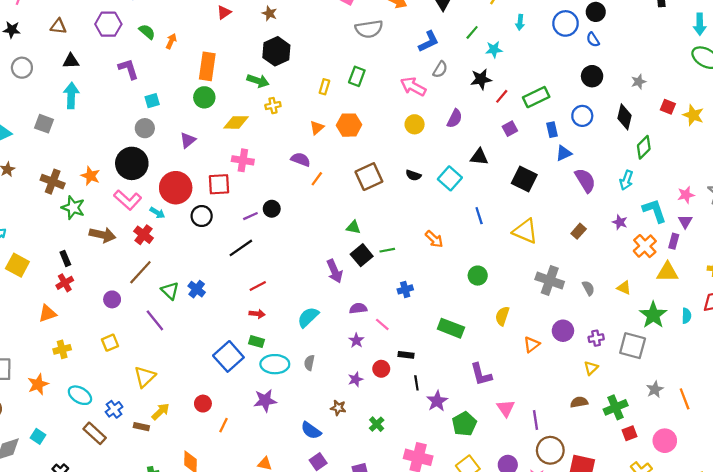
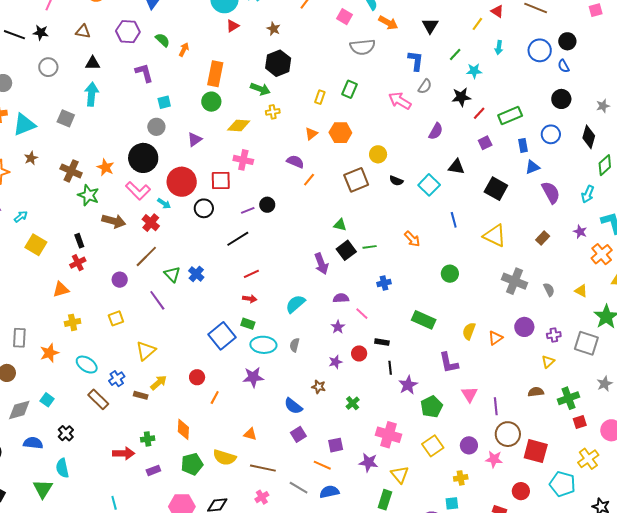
blue L-shape: (429, 41) -> (416, 61), turned -60
yellow circle: (415, 124) -> (378, 154), moved
yellow semicircle: (502, 316) -> (469, 331), moved

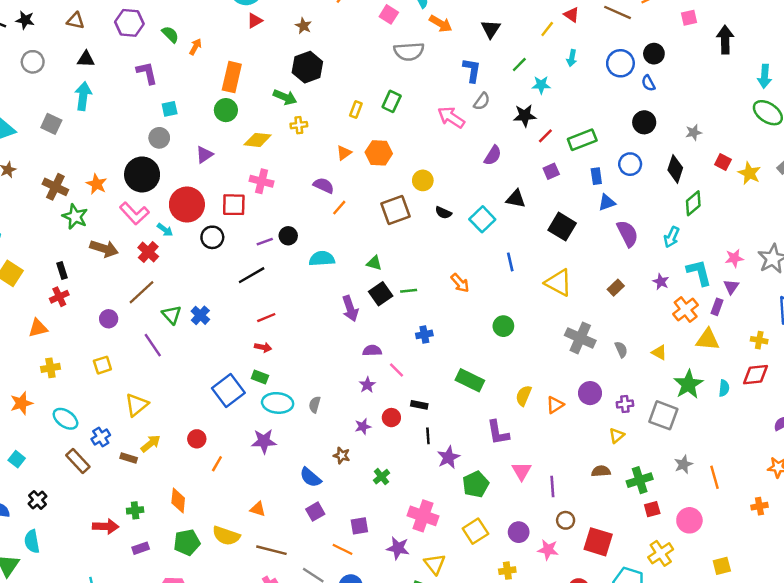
cyan semicircle: (295, 304) -> (322, 259), moved, turned 35
brown circle: (508, 434) -> (566, 520), size x0.6

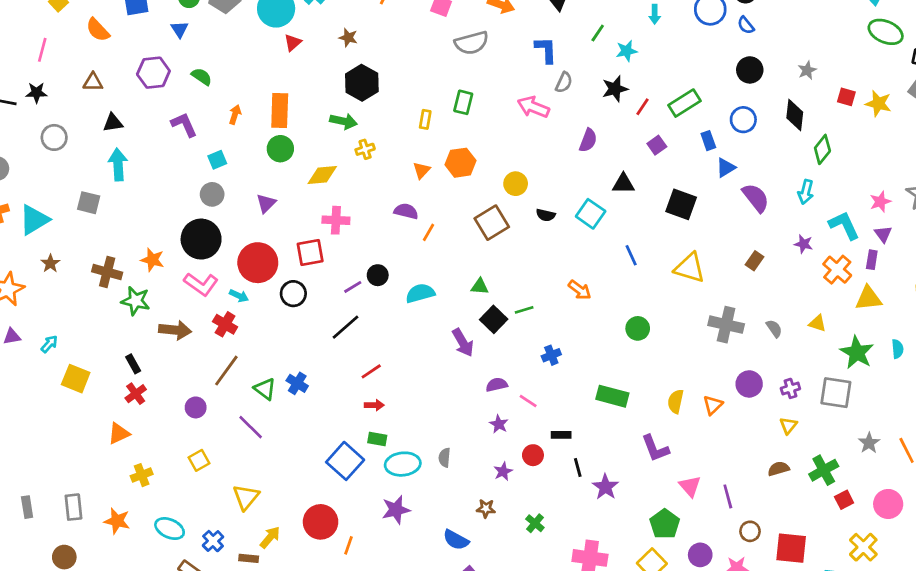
orange arrow: (195, 47) -> (235, 115), moved
orange star: (21, 403) -> (117, 521), turned -30
red circle: (197, 439) -> (321, 522), size x1.6
green pentagon: (476, 484) -> (665, 524), moved

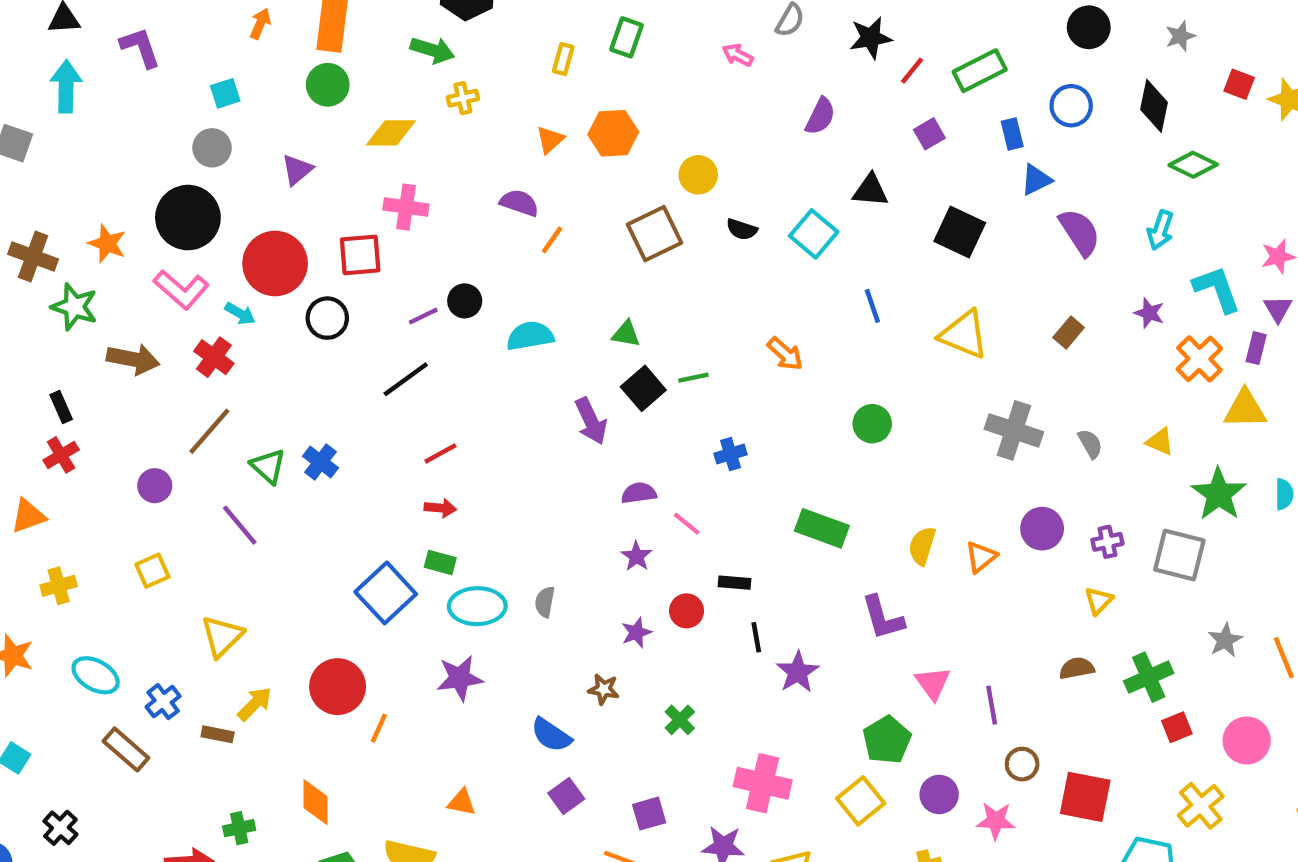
pink arrow: (533, 107) -> (738, 55), size x0.6
purple L-shape: (184, 125) -> (140, 47), moved
green diamond: (822, 149) -> (1193, 165), turned 72

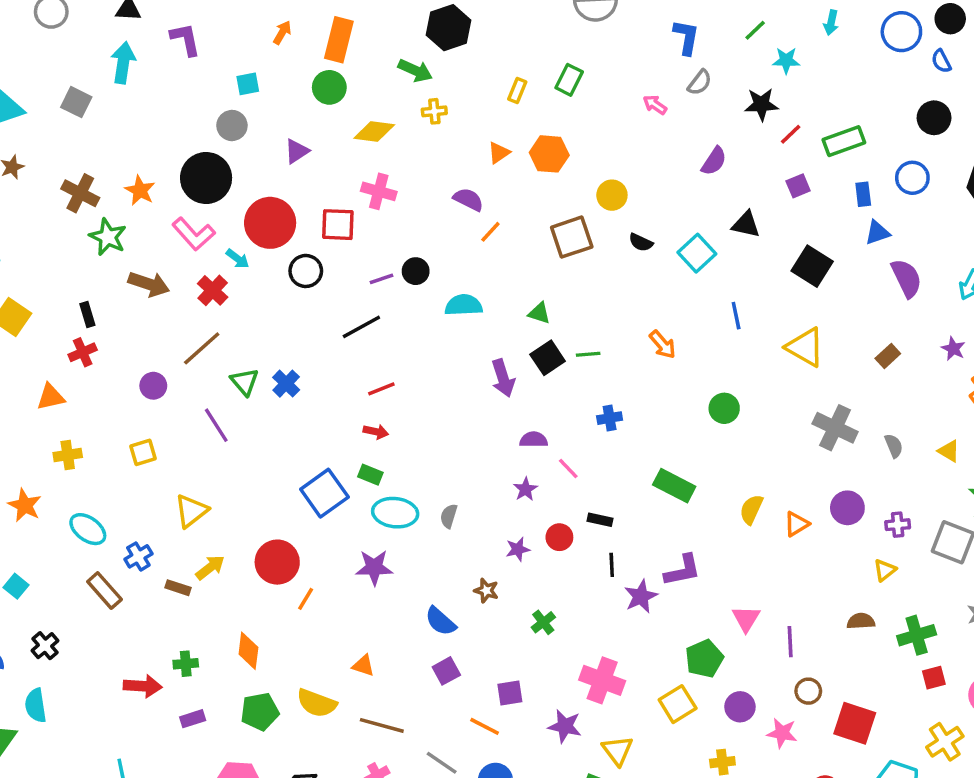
purple L-shape: (883, 618) -> (682, 570), moved, turned -93

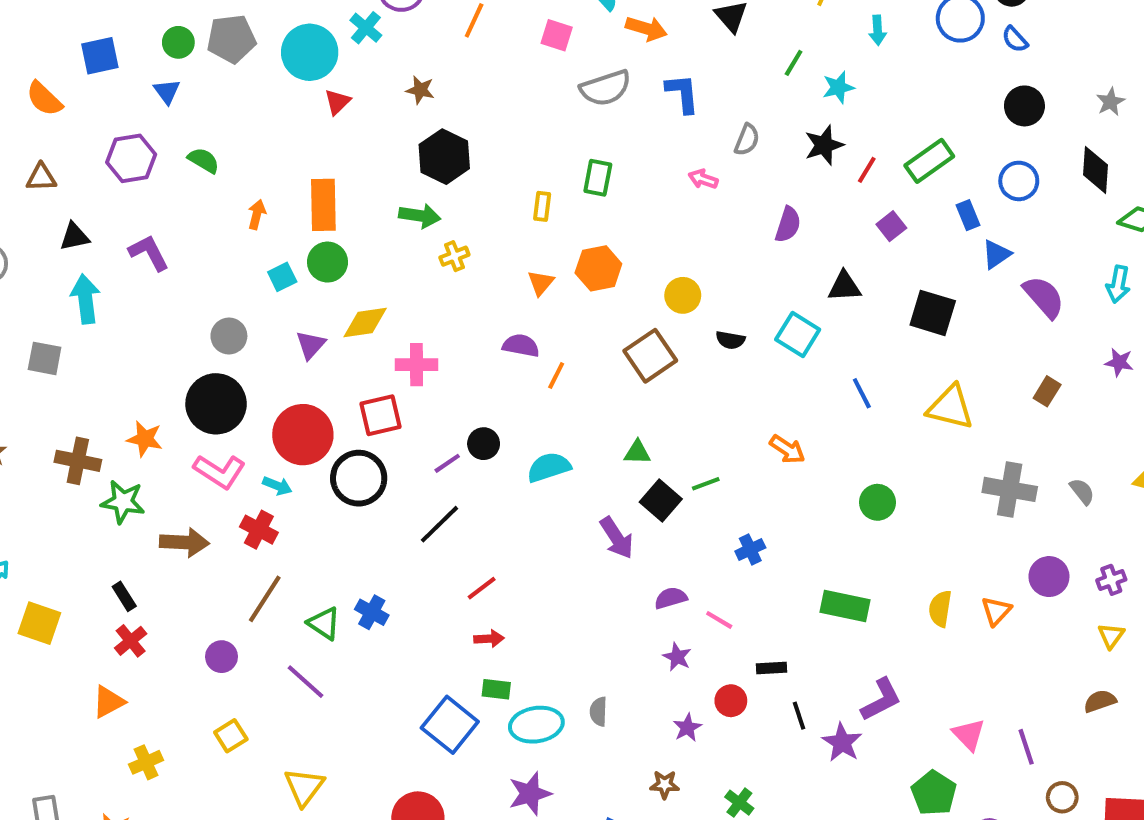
blue L-shape: (686, 37) -> (683, 93), moved
cyan square: (248, 84) -> (282, 277), moved
yellow diamond: (374, 132) -> (365, 323), moved
black circle: (306, 271) -> (359, 478), size x1.4

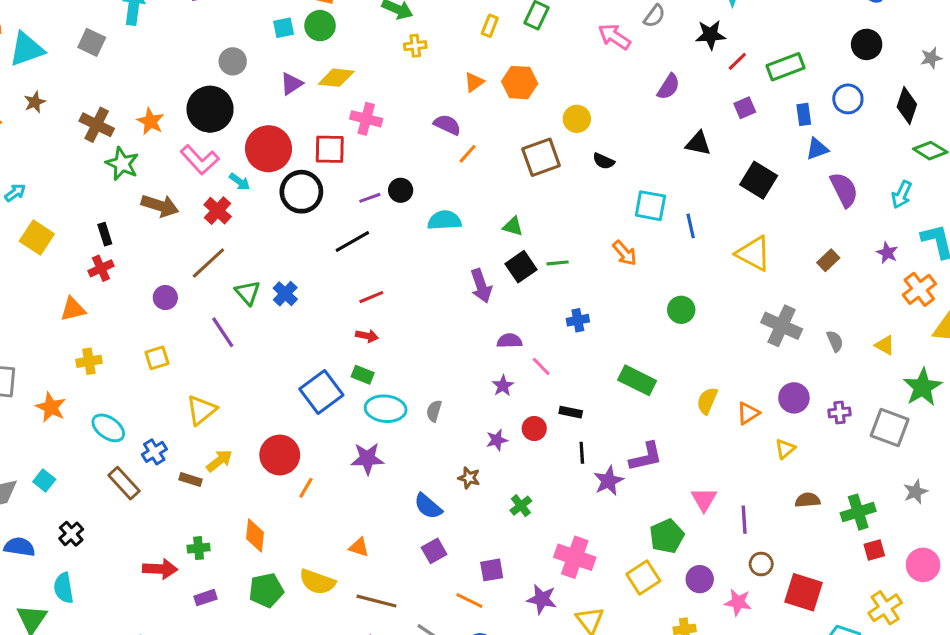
pink arrow: (703, 179) -> (614, 37), size x1.5
cyan square: (798, 334) -> (650, 206), moved, turned -36
yellow triangle: (1111, 636) -> (785, 449), moved

